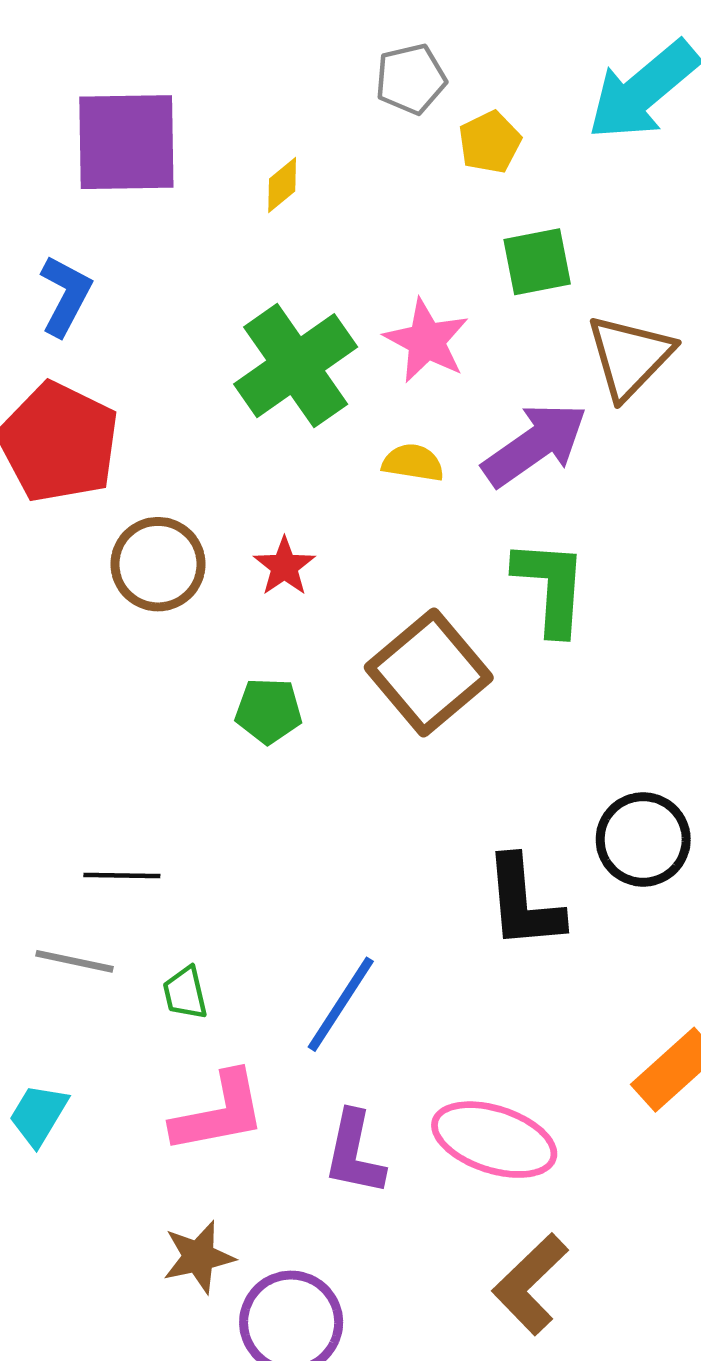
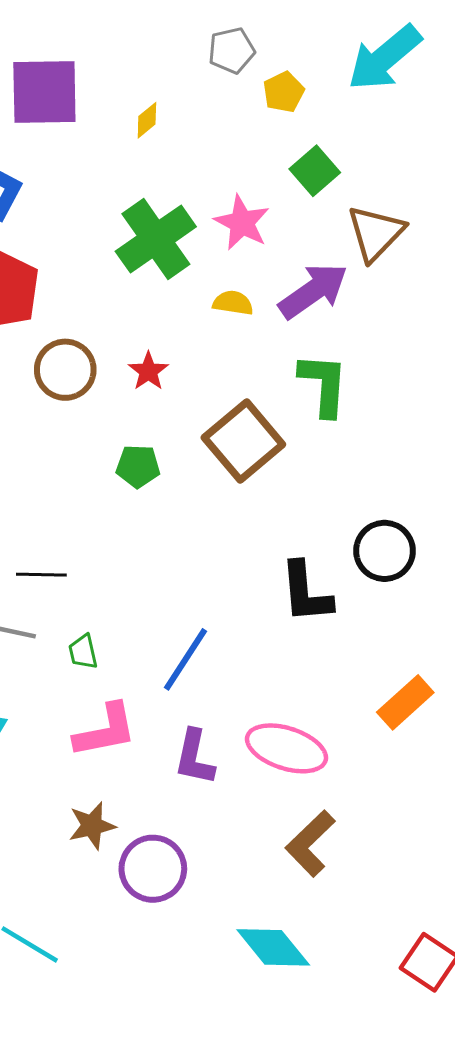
green square: (537, 262) -> (315, 171), turned -30

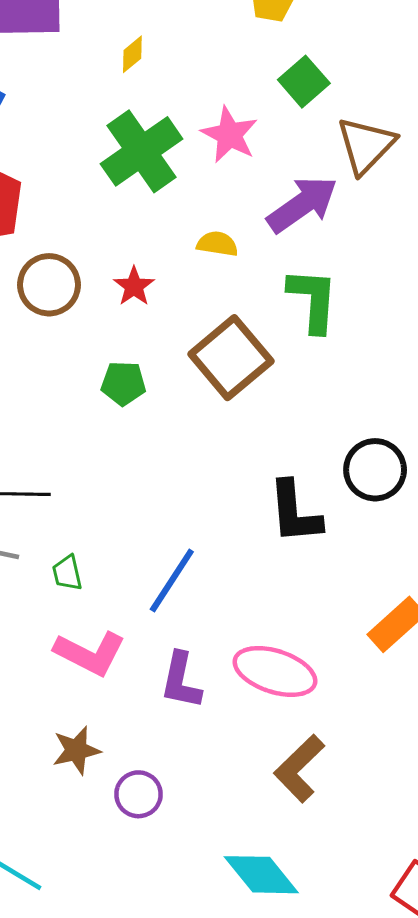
yellow diamond: (147, 120) -> (132, 54), moved
yellow semicircle: (233, 303) -> (217, 244), moved
pink L-shape: (105, 731) -> (90, 653), turned 38
purple circle: (153, 869) -> (138, 794), size x0.7

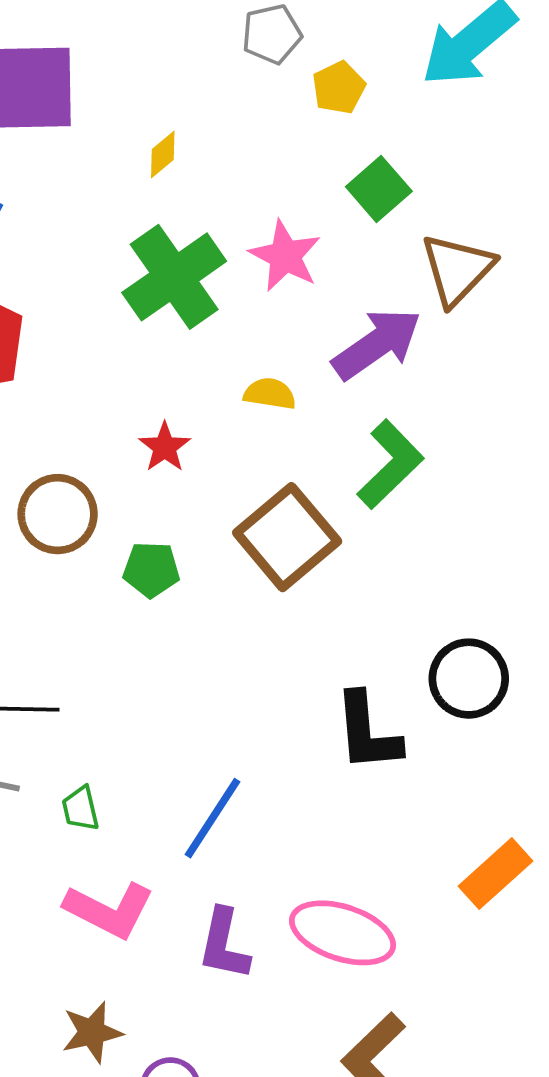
brown circle: (49, 285) -> (58, 514), moved
green L-shape: (313, 300) -> (390, 464), turned 42

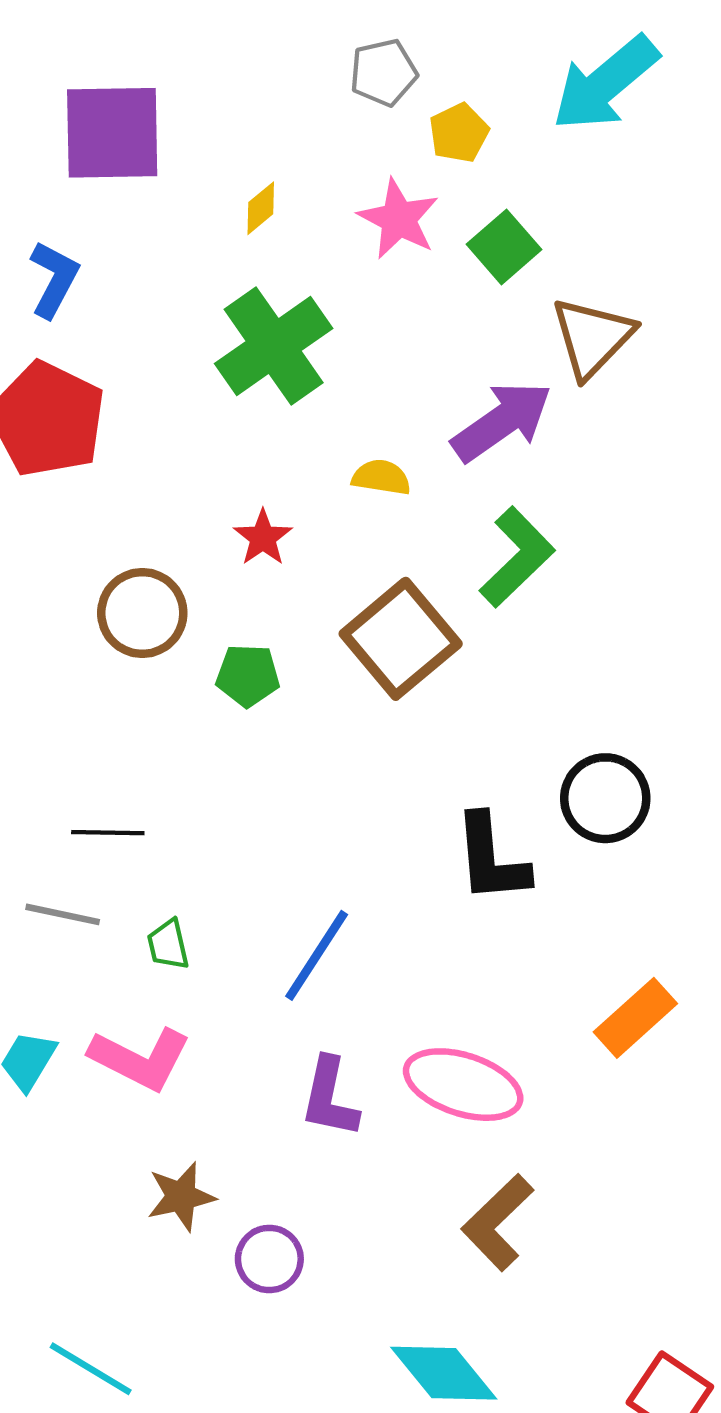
pink star: (285, 256) -> (399, 219), moved
pink L-shape: (109, 910) -> (140, 1059), moved

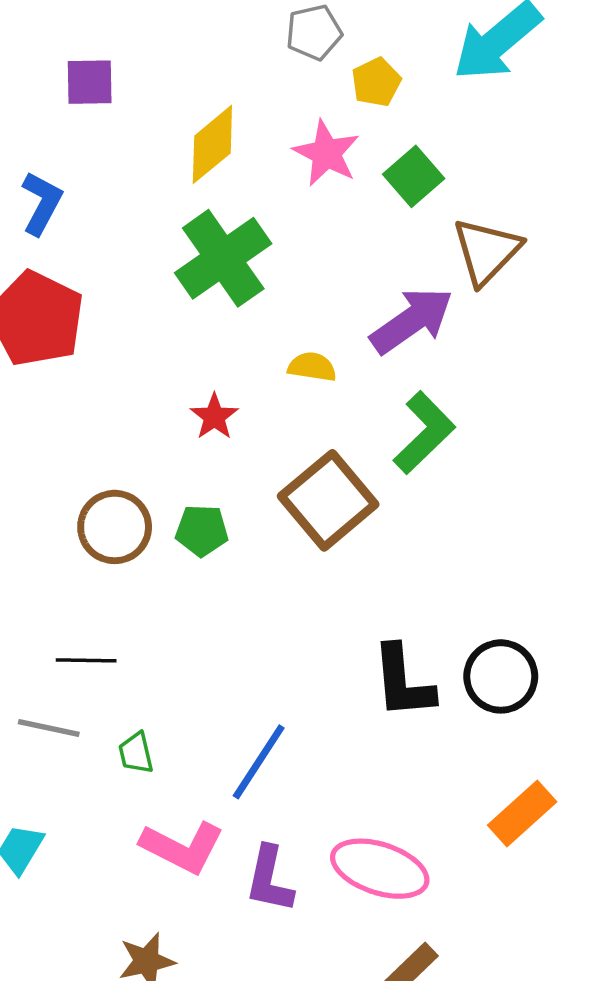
purple square: (112, 133) -> (90, 82), size x0.6
yellow diamond: (261, 208) -> (212, 144), size x1.8
brown circle: (142, 613) -> (115, 527), moved
black circle: (605, 798) -> (501, 676), moved
pink L-shape: (140, 1059) -> (182, 847), moved

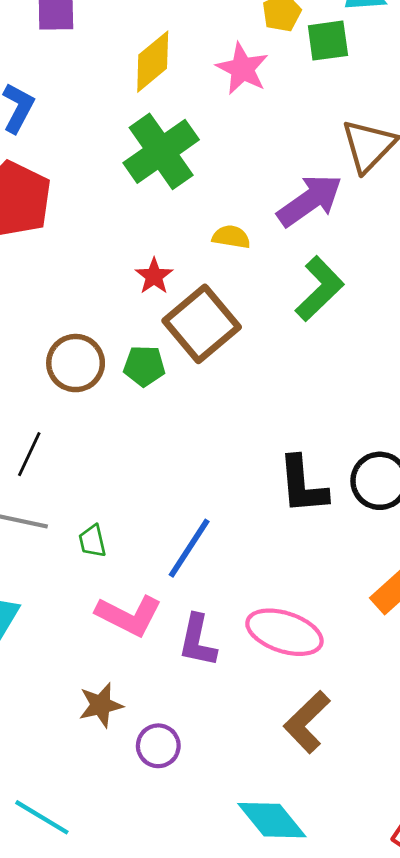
green square: (414, 176) -> (328, 41), moved, turned 33
brown square: (328, 500) -> (202, 324), moved
black line: (86, 660) -> (29, 454), moved, turned -66

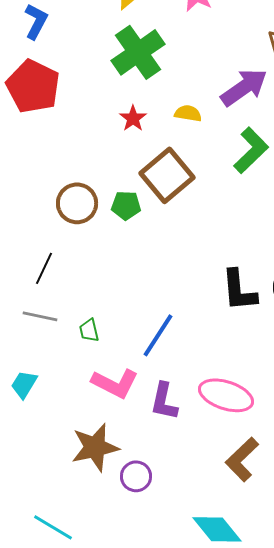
red star: (154, 276) -> (133, 118), moved
brown star: (101, 705) -> (95, 447), size x1.5

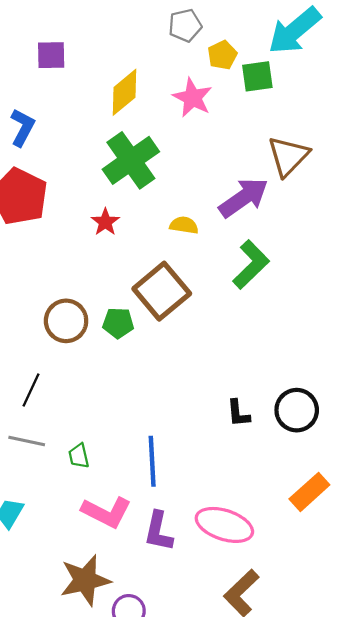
red star: (133, 118) -> (105, 222), moved
black L-shape: (239, 290) -> (238, 413), size x0.6
blue line: (158, 335) -> (152, 461), turned -36

